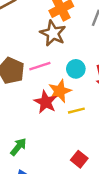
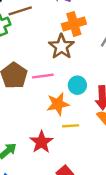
red star: (46, 102) -> (41, 142), moved

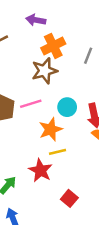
brown star: (61, 46) -> (44, 71), turned 30
yellow line: (71, 126) -> (58, 152), moved

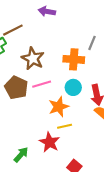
orange cross: (53, 46) -> (74, 59), moved, turned 30
brown star: (44, 71) -> (33, 58), moved, turned -30

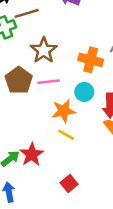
yellow line: (65, 126) -> (66, 135), turned 32
red star: (49, 142) -> (32, 154), moved

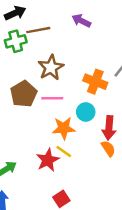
red star: (32, 154) -> (48, 160), moved

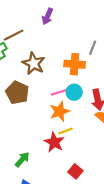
purple arrow: (81, 21) -> (47, 16), turned -77
pink line: (52, 98) -> (60, 92), moved
yellow line: (64, 151) -> (66, 131), turned -40

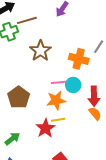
brown pentagon: (17, 93) -> (19, 97), moved

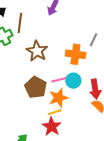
brown line: (27, 20) -> (20, 23), turned -60
brown pentagon: (19, 97) -> (36, 87), moved
yellow line: (58, 120) -> (55, 112), moved

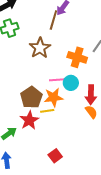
brown line: (20, 23) -> (53, 20), moved
brown pentagon: (36, 87) -> (31, 97), moved
red star: (52, 126) -> (29, 120), moved

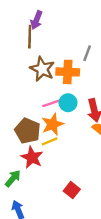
brown star: (40, 48) -> (42, 69), moved

